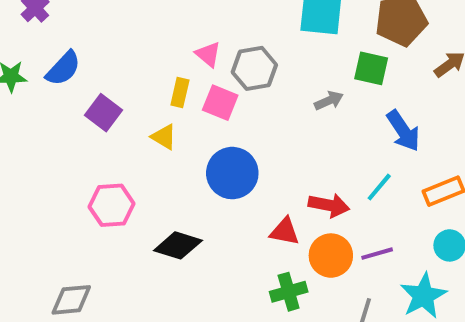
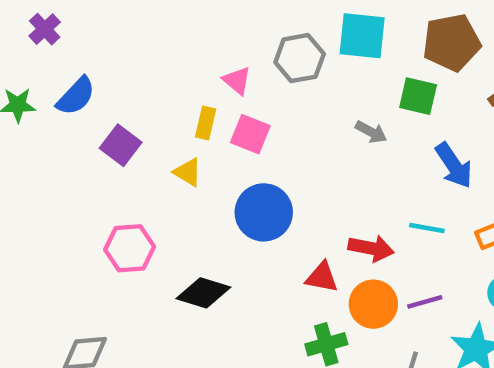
gray hexagon: (254, 68) -> (300, 58), moved
gray arrow: (329, 101) -> (371, 132), turned 52
cyan line: (379, 187) -> (427, 228), turned 60

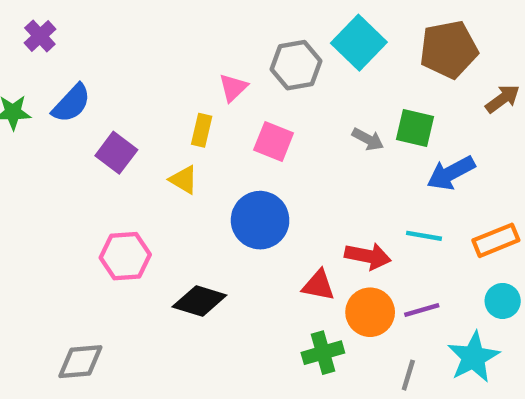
cyan square: (362, 36) -> (359, 43), turned 38
pink triangle: (237, 80) -> (233, 88), turned 36
green square: (418, 96) -> (415, 128), moved
pink square: (250, 134) -> (274, 142), moved
blue arrow: (454, 165) -> (451, 173), turned 96

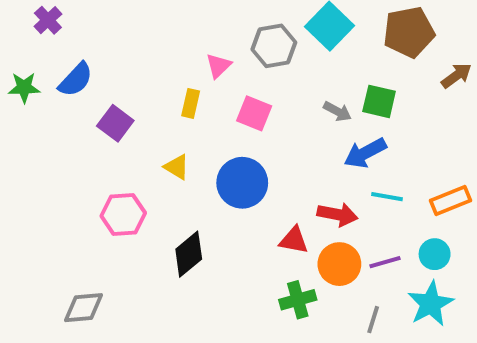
blue arrow: (451, 173) -> (365, 153), moved
yellow triangle: (184, 180) -> (177, 167), moved
black diamond: (199, 301) -> (189, 254), turned -57
cyan circle: (503, 301) -> (435, 254), moved

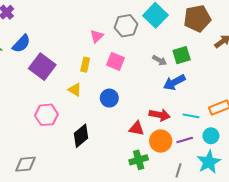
green square: (379, 101) -> (182, 55), turned -30
yellow rectangle: (191, 103) -> (85, 65), moved
purple square: (115, 123) -> (42, 67), size x1.4
blue circle: (242, 183) -> (109, 98), size x0.7
cyan line: (387, 197) -> (191, 116), moved

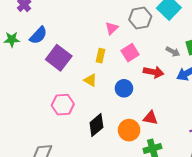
pink square: (116, 61) -> (130, 53), turned 36
red arrow: (160, 115) -> (153, 72), moved
orange circle: (161, 141) -> (129, 130), moved

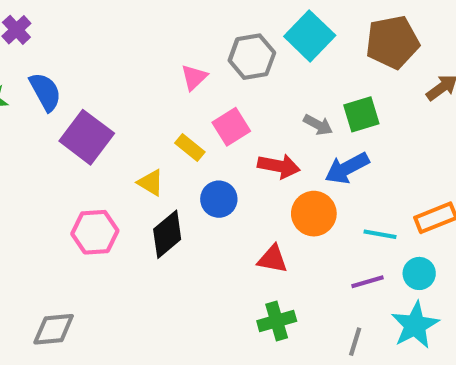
blue semicircle: (38, 35) -> (45, 92), turned -72
yellow rectangle: (101, 56) -> (190, 147), moved, turned -64
black diamond: (96, 125) -> (167, 234), moved
orange circle: (129, 130) -> (314, 214), moved

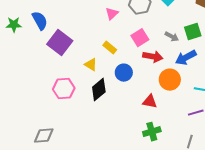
pink square: (231, 127) -> (140, 38), moved

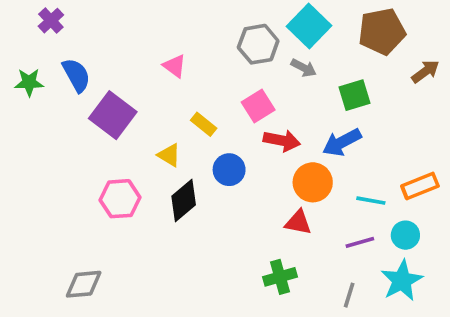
pink triangle: (112, 14) -> (175, 66), moved, turned -40
gray arrow: (172, 37) -> (304, 68), moved
red triangle: (150, 102) -> (298, 222), moved

